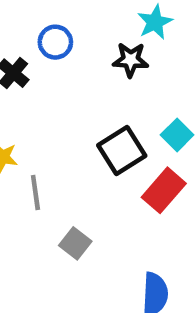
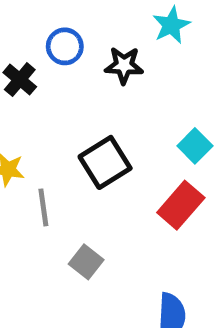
black star: (131, 60) -> (124, 65), moved
black square: (122, 150) -> (105, 162), moved

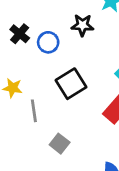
blue circle: (65, 46) -> (48, 42), moved

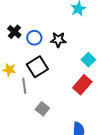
black star: (82, 25) -> (58, 40), moved
black square: (71, 84) -> (37, 67), moved

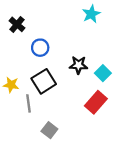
black cross: (14, 32) -> (17, 24), moved
black star: (58, 40) -> (78, 65), moved

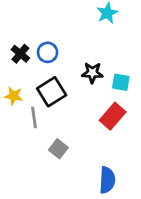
black cross: (17, 24) -> (20, 54), moved
cyan square: (103, 73) -> (121, 82), turned -35

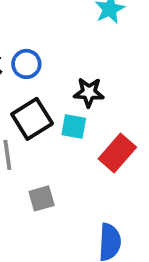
cyan square: (121, 82) -> (74, 126), moved
gray square: (58, 149) -> (42, 198), turned 36

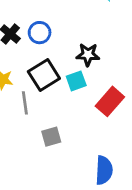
cyan square: (74, 126) -> (76, 81), turned -30

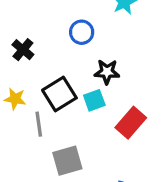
blue circle: (40, 33) -> (82, 32), moved
gray square: (51, 137) -> (67, 161), size x1.4

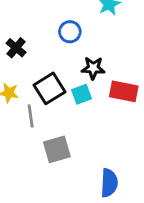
red rectangle: (131, 123) -> (124, 91), moved, turned 60

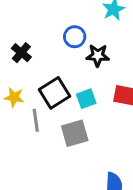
black star: (93, 68) -> (98, 55), moved
gray square: (57, 149) -> (75, 133), moved

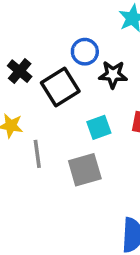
black square: (54, 93) -> (60, 87), moved

